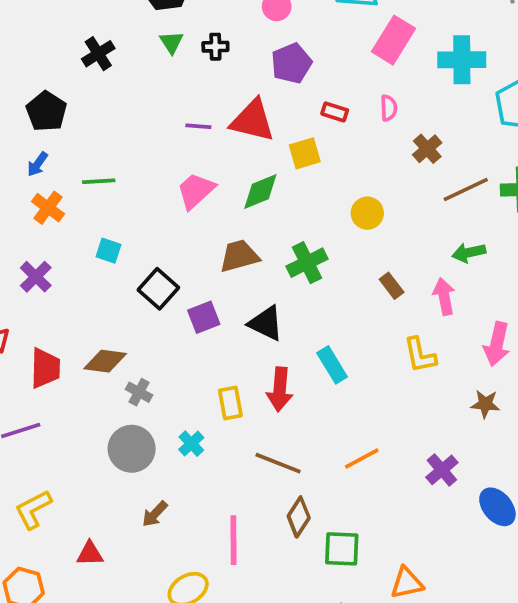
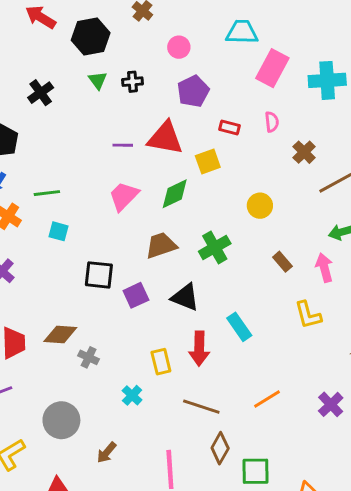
cyan square: (109, 251) -> (58, 231), moved
black square: (158, 289) -> (99, 275), turned -32
gray circle: (132, 449) -> (61, 420), moved

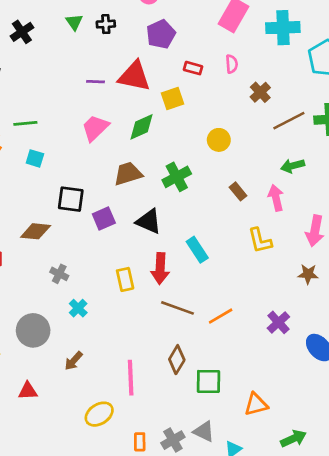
brown diamond: (60, 334) -> (36, 231), moved
cyan cross: (132, 395) -> (78, 308), moved
brown line: (201, 407) -> (177, 308), moved

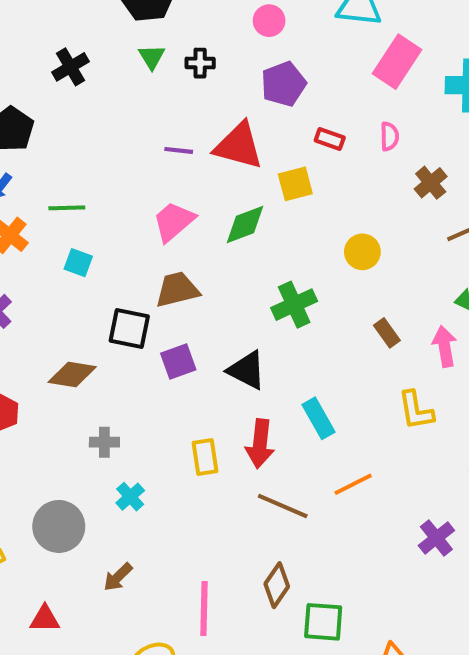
brown trapezoid: (128, 174) -> (177, 290), moved
gray cross: (59, 274) -> (104, 442), turned -30
orange line: (221, 316) -> (353, 484), moved

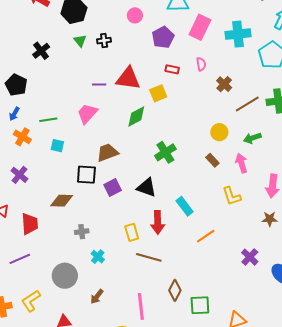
purple pentagon: (283, 84) -> (163, 37), moved
pink trapezoid: (174, 222) -> (87, 114), moved
yellow circle: (362, 252) -> (219, 132), moved
brown line: (283, 506) -> (149, 257), moved

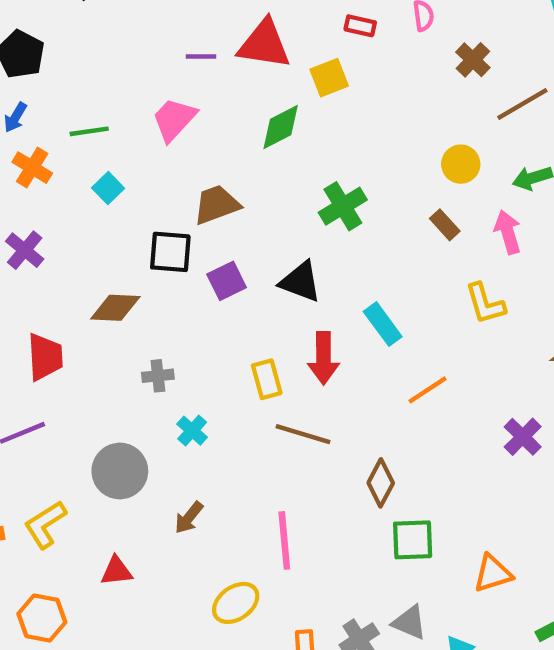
cyan square: (57, 146) -> (108, 188), turned 32
brown diamond: (175, 290) -> (381, 483), moved

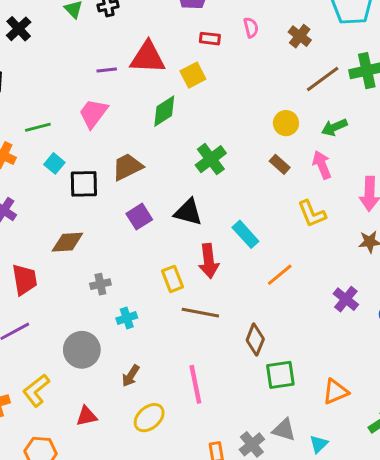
brown cross: (473, 60) -> (300, 36), moved
black square: (170, 252) -> (84, 184), moved
cyan cross: (192, 431) -> (127, 318), turned 36
yellow ellipse: (236, 603) -> (149, 418), moved

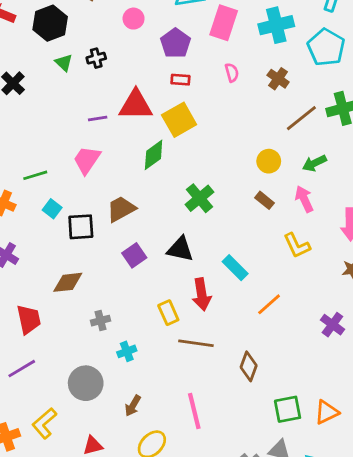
red rectangle: (210, 39) -> (180, 80), moved
yellow square: (193, 75) -> (179, 120), size x1.4
green square: (280, 375) -> (288, 409), moved

